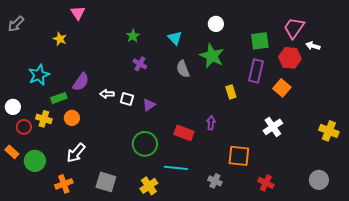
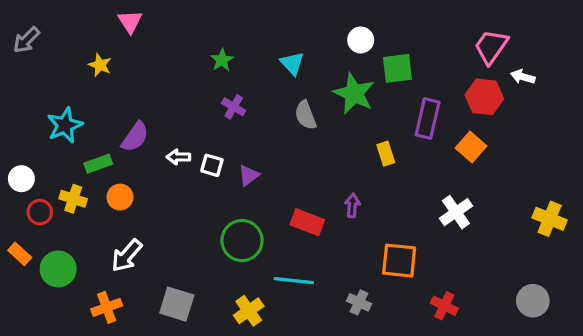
green square: (260, 41) -> (397, 68), moved

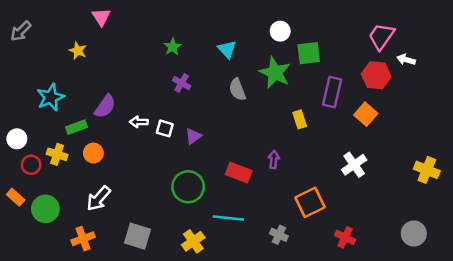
orange square: (399, 261) -> (310, 202), turned -32

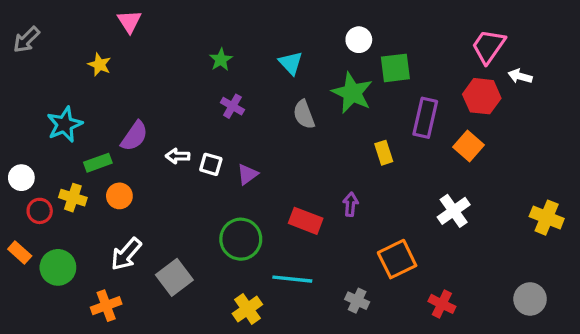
gray square: (137, 236) -> (174, 277), moved, turned 36

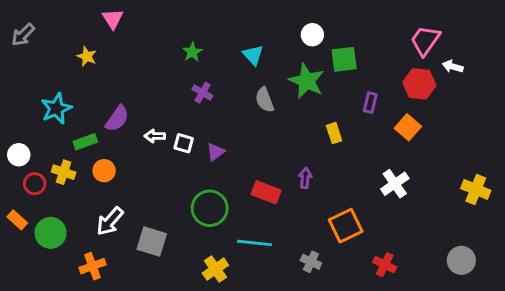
purple rectangle: (425, 118) -> (370, 103), size x0.6
gray square: (174, 277) -> (152, 242), turned -36

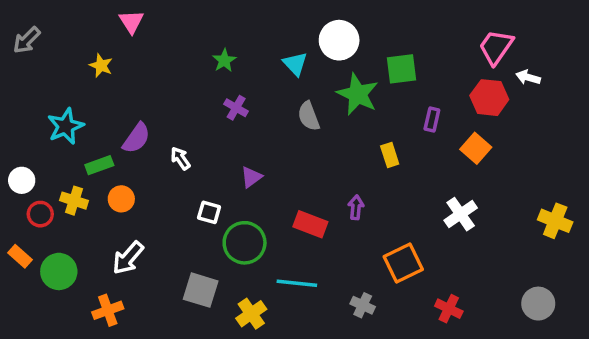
white circle: (312, 35) -> (339, 40), moved, size x1.5
white arrow: (155, 136) -> (180, 158), turned 54
white square: (184, 143) -> (209, 212), moved
gray square: (152, 242) -> (201, 290), moved

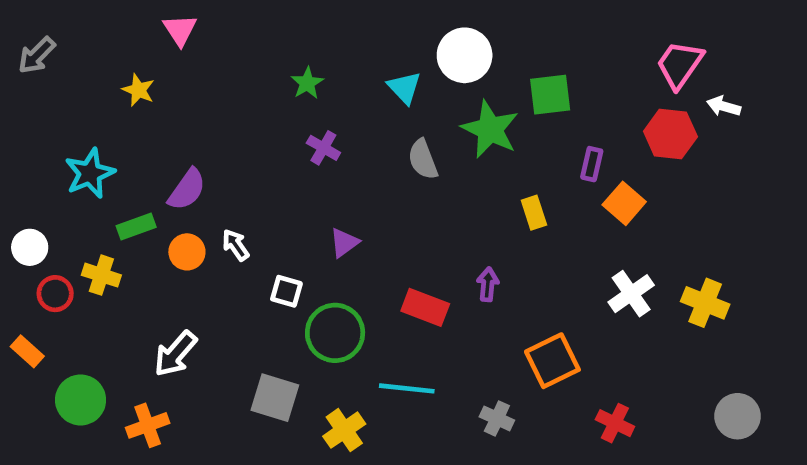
orange square: (476, 148) -> (624, 203), moved
white arrow: (180, 158) -> (236, 245), moved
orange circle: (121, 199) -> (187, 252), moved
yellow cross: (555, 221) -> (705, 303), moved
green circle: (59, 271) -> (81, 400), moved

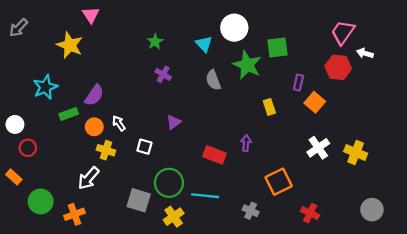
yellow star: (138, 90) -> (70, 45), size x1.6
yellow cross: (101, 275) -> (106, 150), moved
green circle: (335, 333) -> (169, 183), moved

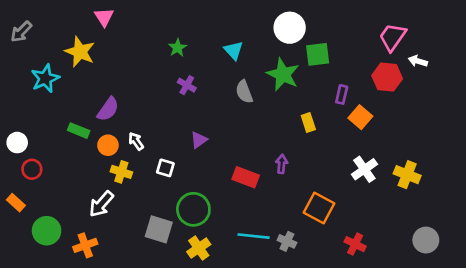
white circle: (234, 28) -> (290, 28), moved
cyan star: (45, 87) -> (45, 78), moved
green rectangle: (69, 114) -> (79, 131), turned 42
orange square: (279, 182) -> (319, 208), turned -36
cyan line: (205, 196) -> (254, 236), moved

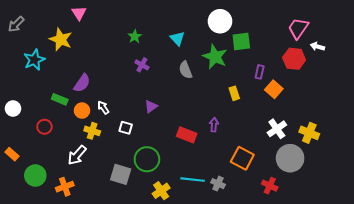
red circle: (32, 169) -> (44, 127), moved
gray circle: (426, 240) -> (290, 158), moved, size x1.4
yellow cross: (199, 248) -> (161, 191), moved

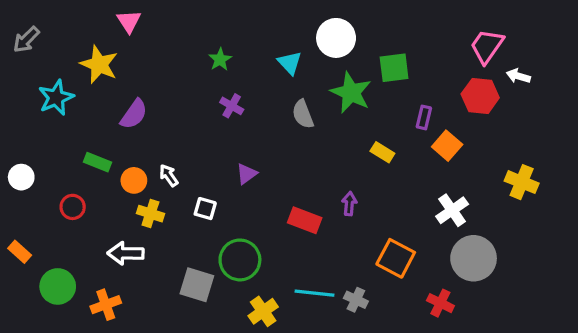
white circle: (220, 21) -> (336, 38), moved
purple semicircle: (82, 83) -> (134, 114), moved
yellow rectangle: (234, 93) -> (382, 152), turned -40
yellow cross: (309, 133) -> (522, 182), moved
white arrow: (77, 155) -> (126, 253), turned 50

